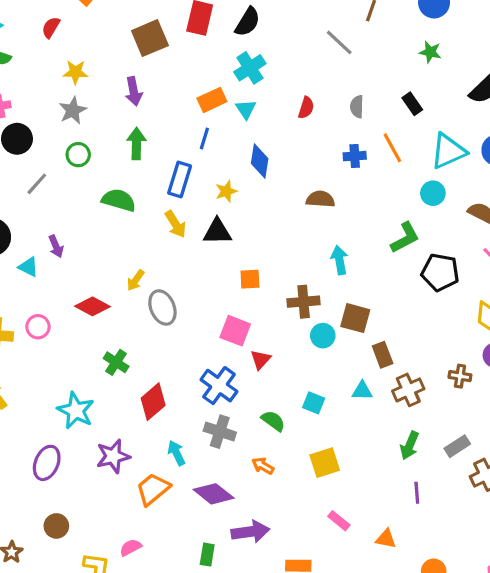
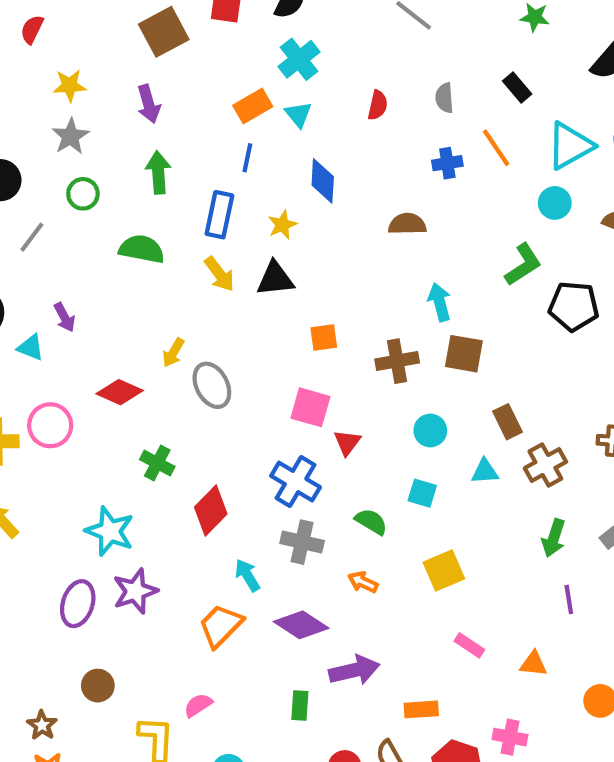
brown square: (355, 318) -> (464, 354), moved
pink circle: (38, 327) -> (50, 425), size x1.4
cyan circle: (323, 336) -> (430, 431), moved
purple star: (113, 456) -> (135, 591), moved

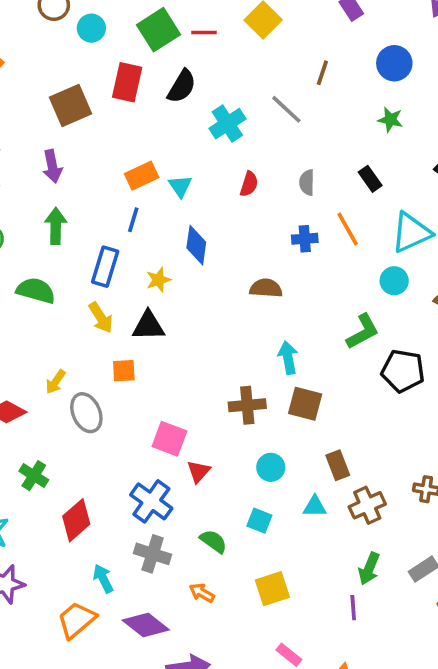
cyan cross: (299, 59) -> (227, 124), moved
orange square: (324, 338) -> (124, 371), moved
purple line: (569, 599) -> (353, 608), moved

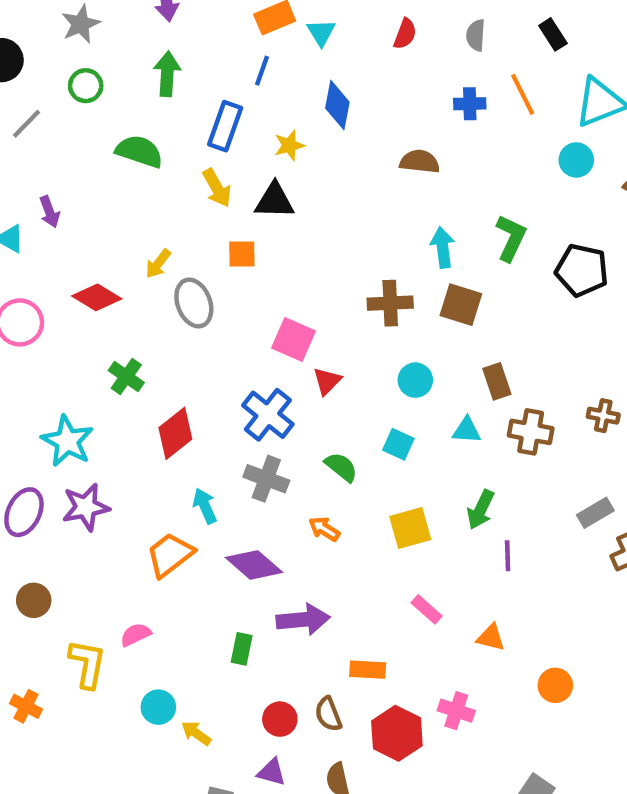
green L-shape: (363, 332) -> (511, 238), moved, turned -39
brown cross: (367, 505) -> (531, 432), turned 32
green arrow: (369, 569) -> (481, 510), moved

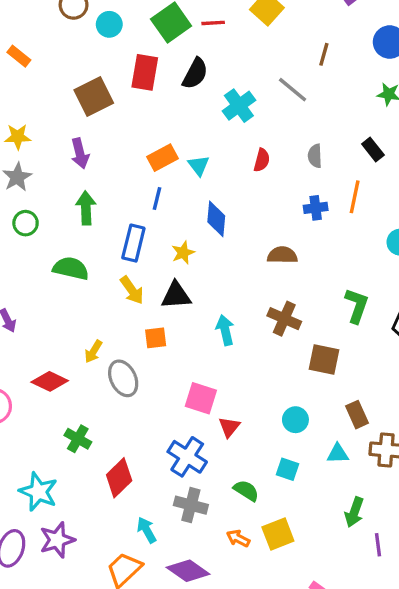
orange line: (523, 94) -> (355, 197), turned 44
cyan arrow: (443, 247) -> (225, 330), moved
brown cross: (390, 303) -> (284, 319), moved, turned 32
yellow square: (410, 528) -> (278, 534), moved

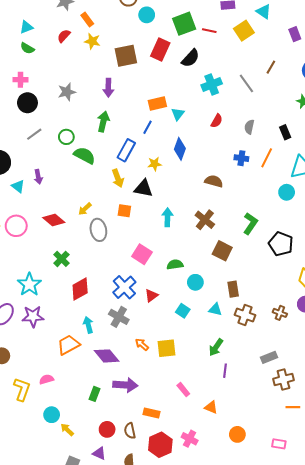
yellow star: (18, 137) -> (92, 41), moved
green circle: (26, 223) -> (66, 137), moved
red triangle: (229, 427) -> (151, 296), moved
green semicircle: (246, 491) -> (175, 265), moved, turned -56

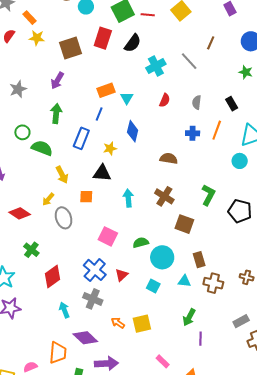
purple arrow: (108, 88) -> (57, 81), turned 36
yellow arrow: (118, 178) -> (62, 175), moved
cyan circle: (195, 282) -> (162, 257), size x1.5
orange trapezoid: (68, 345) -> (58, 353), moved, turned 130

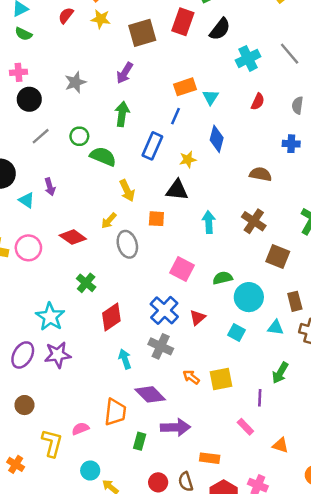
purple line: (200, 339) -> (260, 398), moved

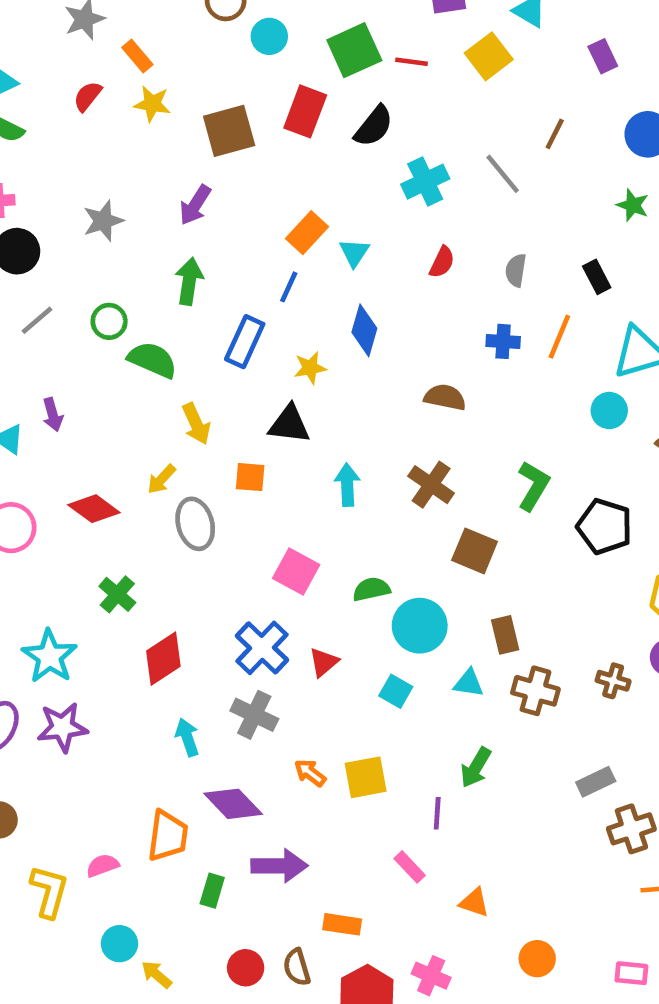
orange rectangle: (185, 87) -> (307, 233), turned -30

